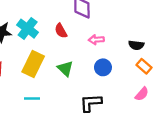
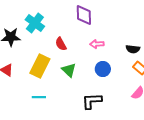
cyan cross: (28, 29) -> (35, 23), moved
red semicircle: (61, 31) -> (61, 44), moved

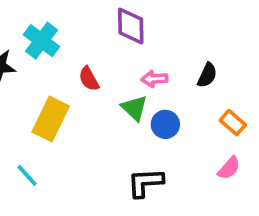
black semicircle: (133, 49) -> (207, 75), moved, turned -72
green triangle: (69, 70) -> (134, 108), moved
cyan line: (39, 97) -> (27, 175), moved, turned 48

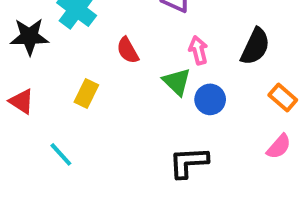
black semicircle: (207, 75) -> (255, 46), size x1.4
pink arrow: (154, 79) -> (198, 50), turned 80
yellow rectangle: (51, 119) -> (86, 94), size x0.6

